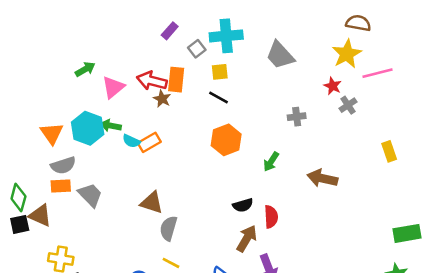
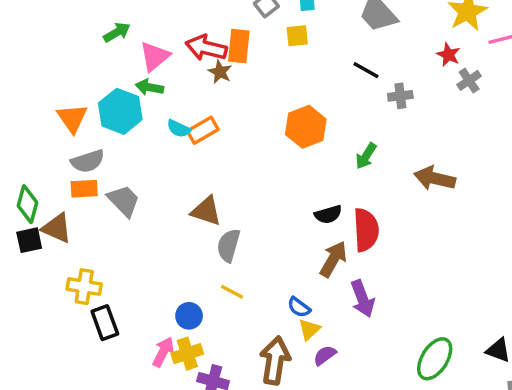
black line: (218, 97) -> (366, 70), moved
green arrow: (111, 126) -> (149, 87), moved
red semicircle: (271, 217) -> (366, 230), size x1.4

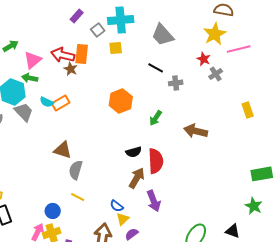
gray trapezoid: (124, 201) -> (24, 112), moved

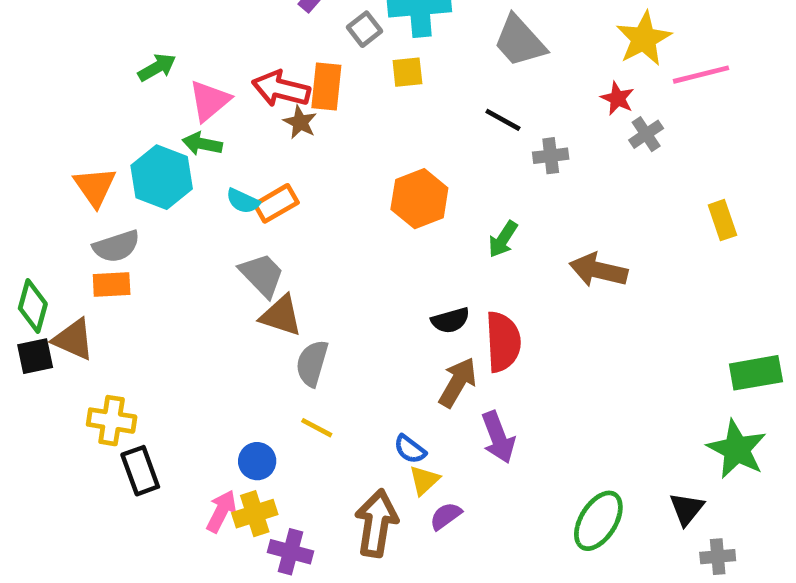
gray trapezoid: (24, 112) -> (262, 275), moved
green star: (254, 206) -> (737, 449), size x1.4
black triangle: (233, 231) -> (687, 509), turned 49

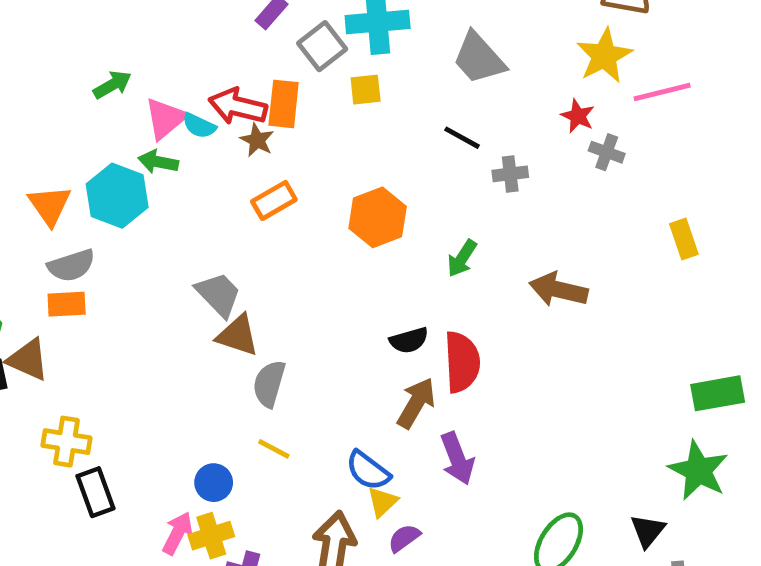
gray square: (365, 29) -> (322, 46), size x1.4
gray cross: (646, 134) -> (607, 152), turned -36
cyan semicircle: (243, 201) -> (199, 126), moved
orange rectangle: (276, 203) -> (274, 200), moved
blue semicircle: (410, 449) -> (368, 471), size x1.4

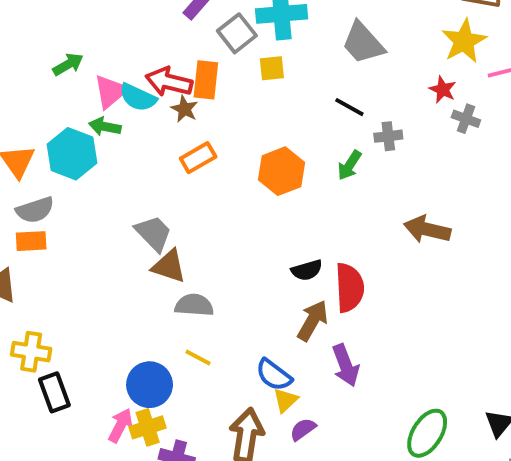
cyan semicircle: (199, 126) -> (138, 97), size x1.4
green arrow: (462, 258) -> (349, 165), moved
gray semicircle: (269, 384) -> (194, 305), turned 78
blue circle: (214, 483) -> (150, 385), size x1.5

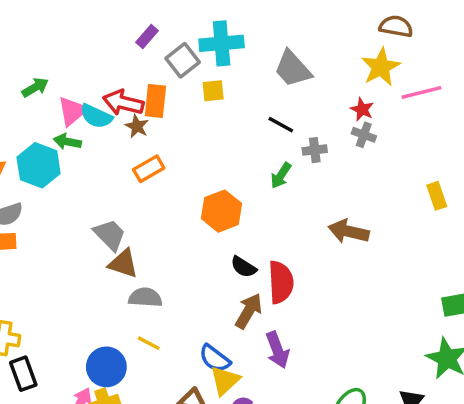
gray cross: (466, 119) -> (364, 135), moved
orange hexagon: (282, 171) -> (222, 211), moved
black semicircle: (307, 270) -> (244, 267), turned 48
yellow triangle: (285, 400) -> (225, 380), size x1.4

